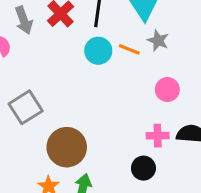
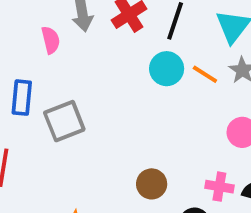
brown circle: (67, 147) -> (152, 184), moved, size x0.6

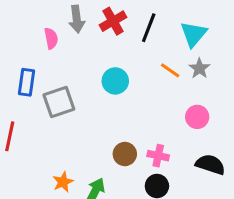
cyan circle: (167, 69) -> (115, 81), moved
pink cross: (219, 187) -> (158, 156), moved

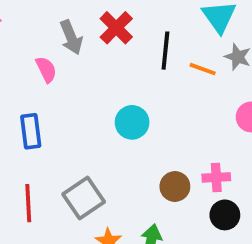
black line: (149, 28) -> (165, 51), moved
cyan circle: (115, 81) -> (132, 122), moved
gray square: (59, 102) -> (84, 198), moved

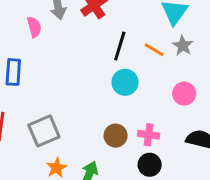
black line: (165, 51) -> (120, 46), moved
cyan circle: (132, 122) -> (125, 82), moved

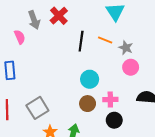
gray star: (183, 46) -> (126, 48), moved
cyan circle: (125, 82) -> (90, 79), moved

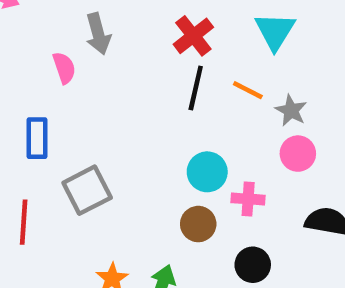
red cross: (59, 16) -> (193, 36), moved
pink cross: (110, 99) -> (248, 199), moved
gray square: (37, 108) -> (87, 190), moved

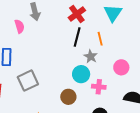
orange line: (248, 90) -> (100, 39), turned 48
gray star: (291, 110) -> (91, 56), moved
brown circle: (198, 224) -> (68, 97), moved

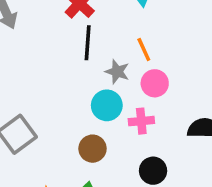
orange line: (100, 39) -> (144, 50), moved
pink circle: (121, 67) -> (155, 83), moved

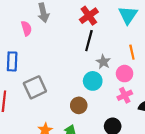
orange line: (144, 50) -> (132, 52), moved
pink cross: (141, 121) -> (125, 95), moved, turned -32

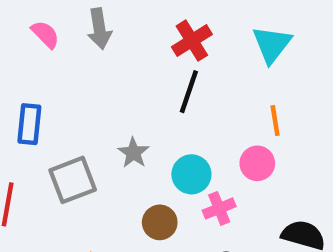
pink semicircle: (26, 28) -> (45, 34), moved, turned -32
gray star: (103, 62) -> (133, 153), moved
pink cross: (125, 95) -> (219, 208), moved

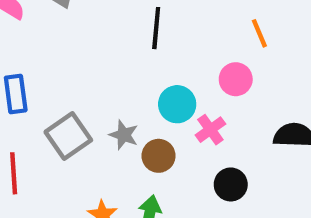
orange line: (275, 121) -> (259, 33), moved
gray star: (133, 153) -> (124, 135), moved

